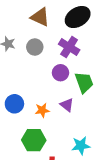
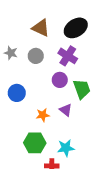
blue circle: (14, 104) -> (17, 93), moved
cyan star: (81, 146) -> (66, 148), moved

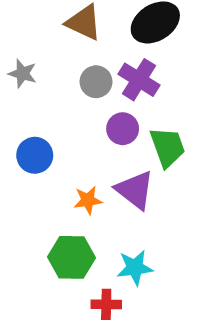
gray circle: (36, 56) -> (96, 82), moved
purple triangle: (66, 110) -> (135, 190), size x1.5

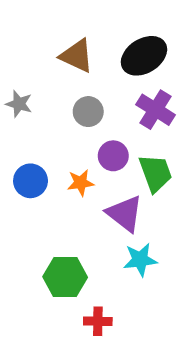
purple cross: (139, 80) -> (156, 110), moved
orange star: (88, 200) -> (81, 183), moved
cyan star: (135, 268) -> (140, 260), moved

